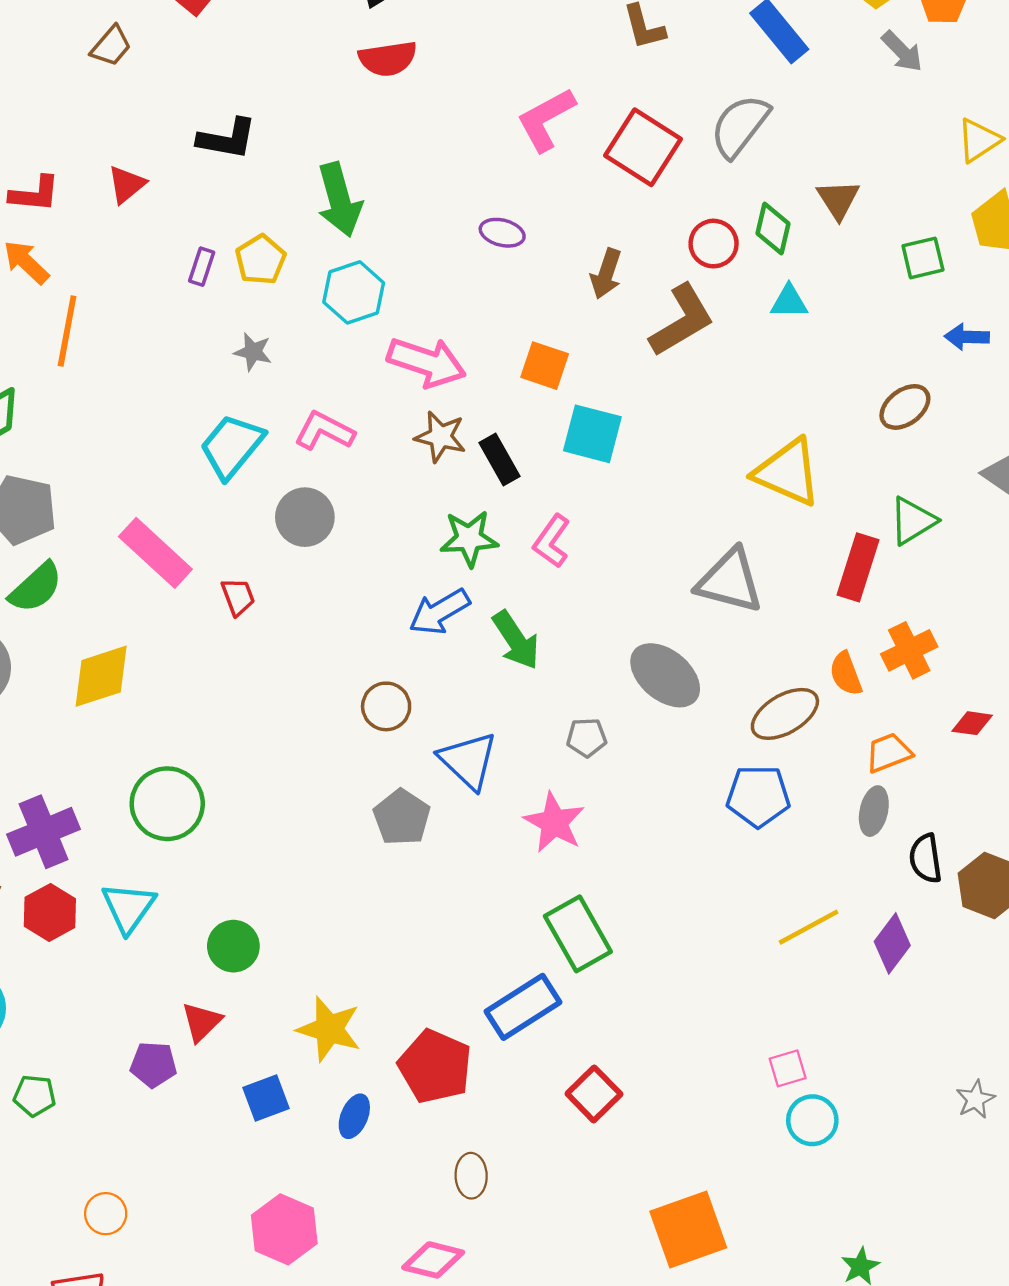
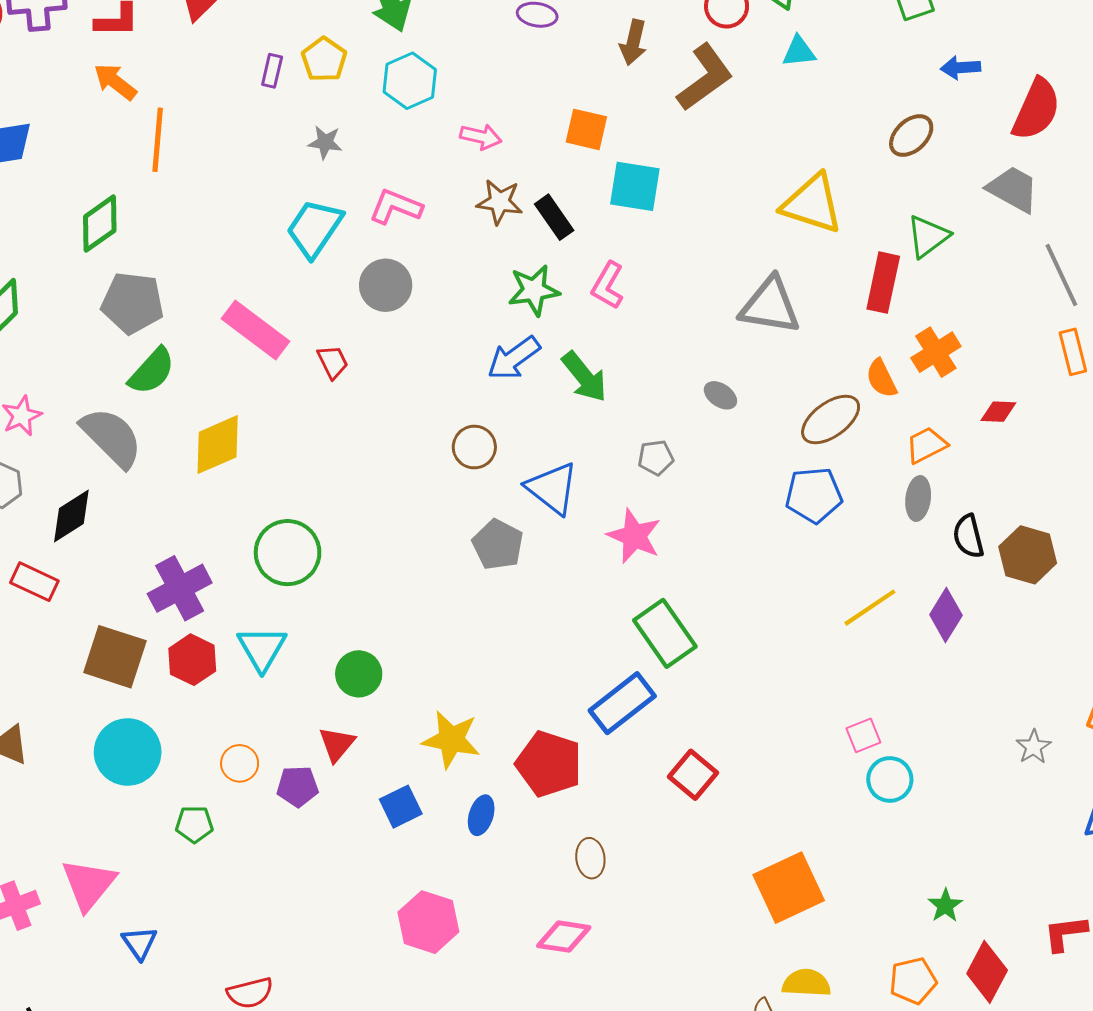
pink arrow: (427, 362) -> (481, 137), size x0.6
gray ellipse: (665, 675) -> (720, 395), size x0.5
orange circle: (106, 1214) -> (240, 763), moved

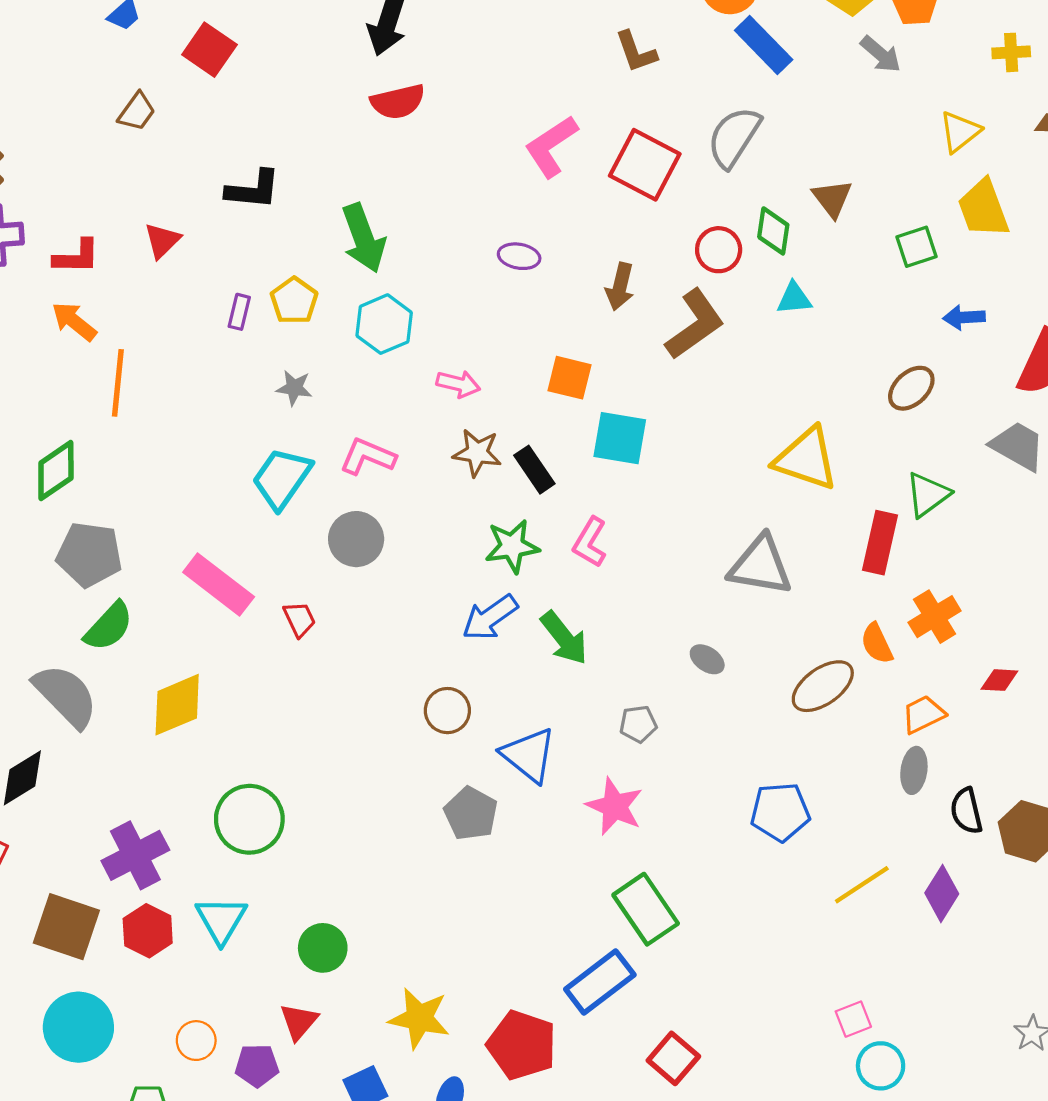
blue pentagon: (814, 495) -> (780, 812), moved

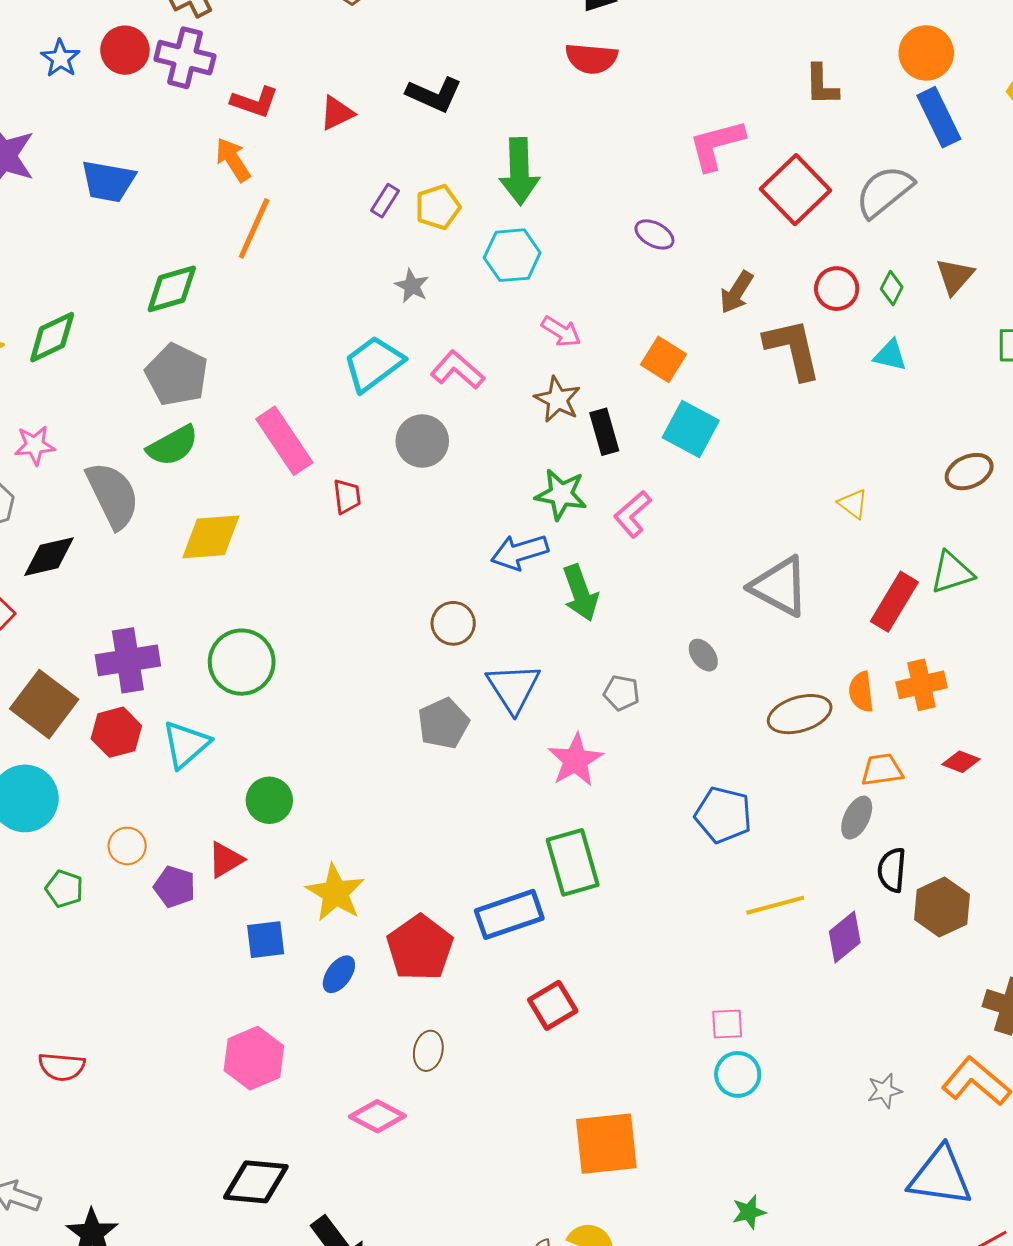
green diamond: (773, 231) -> (892, 288), size x0.7
brown L-shape: (695, 324) -> (793, 349), turned -86
yellow triangle: (806, 459) -> (853, 504), size x0.5

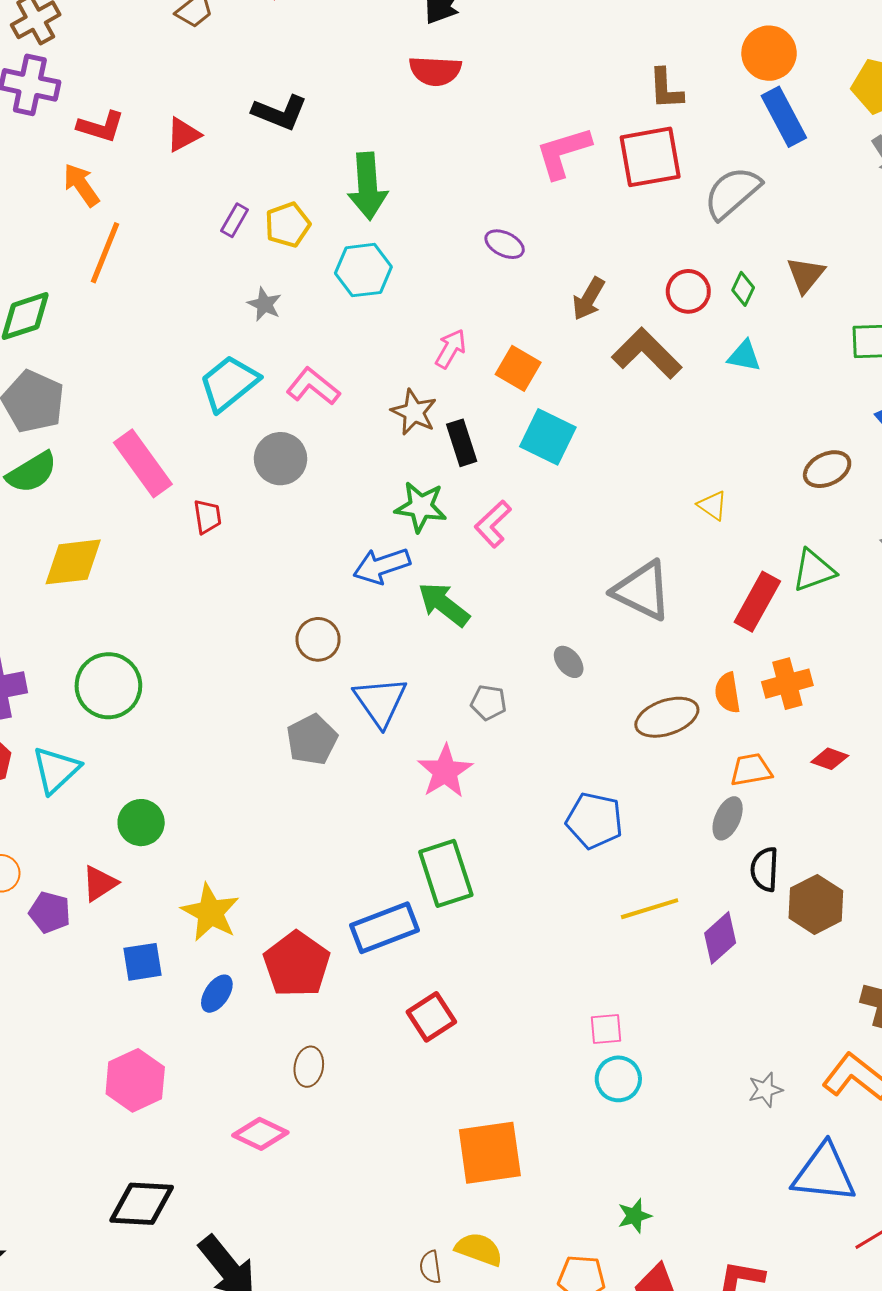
red square: (795, 190) -> (650, 157), moved, turned 36
pink arrow: (561, 332) -> (451, 349), moved, turned -90
brown L-shape: (793, 349) -> (647, 353), turned -30
green arrow: (580, 593) -> (444, 604), turned 150

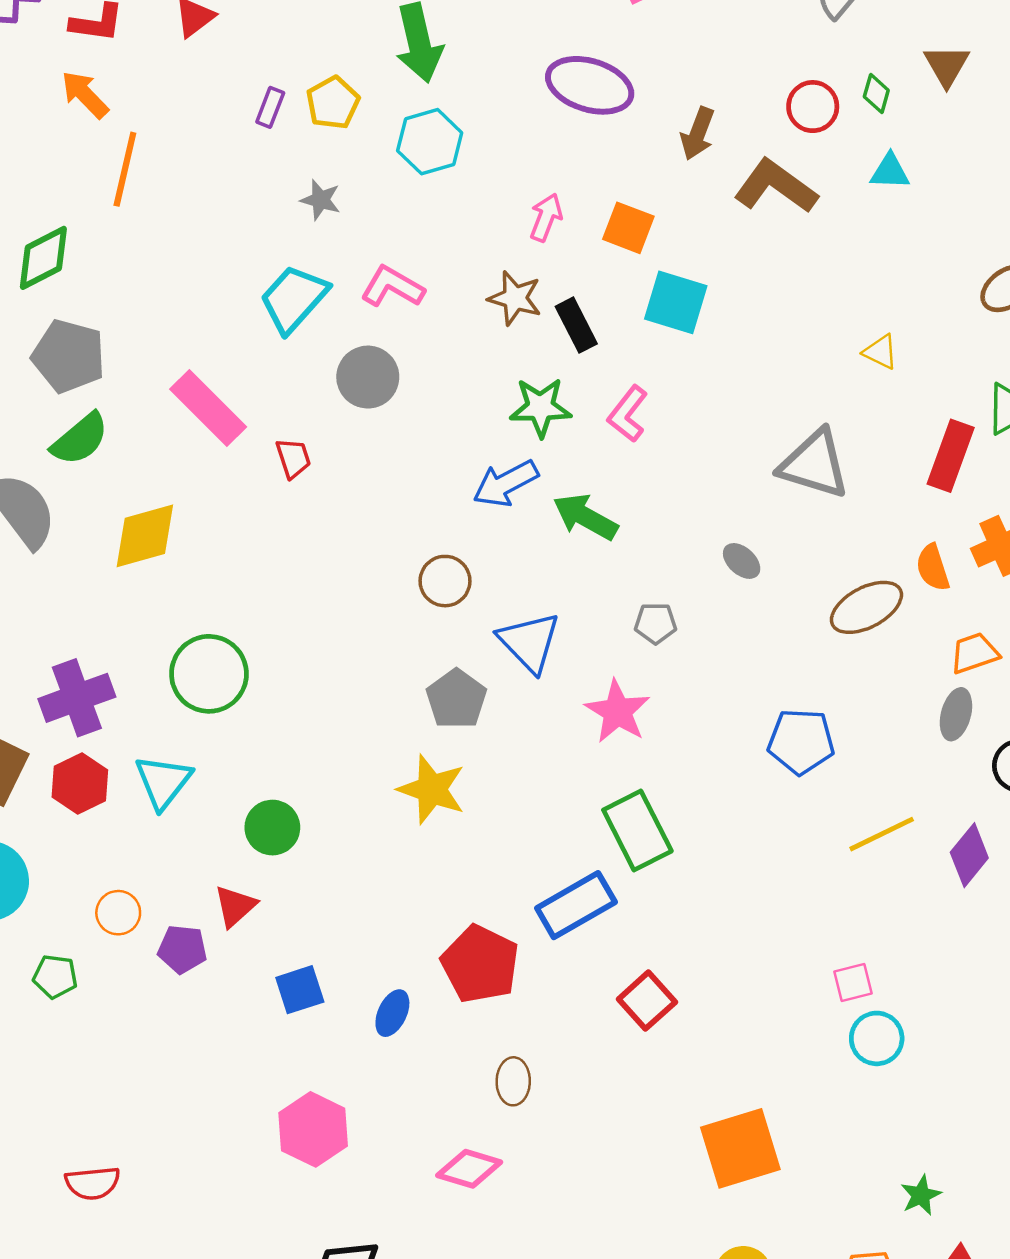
purple ellipse: (505, 244) -> (590, 85), size x1.8
yellow star: (210, 912) -> (432, 789), moved

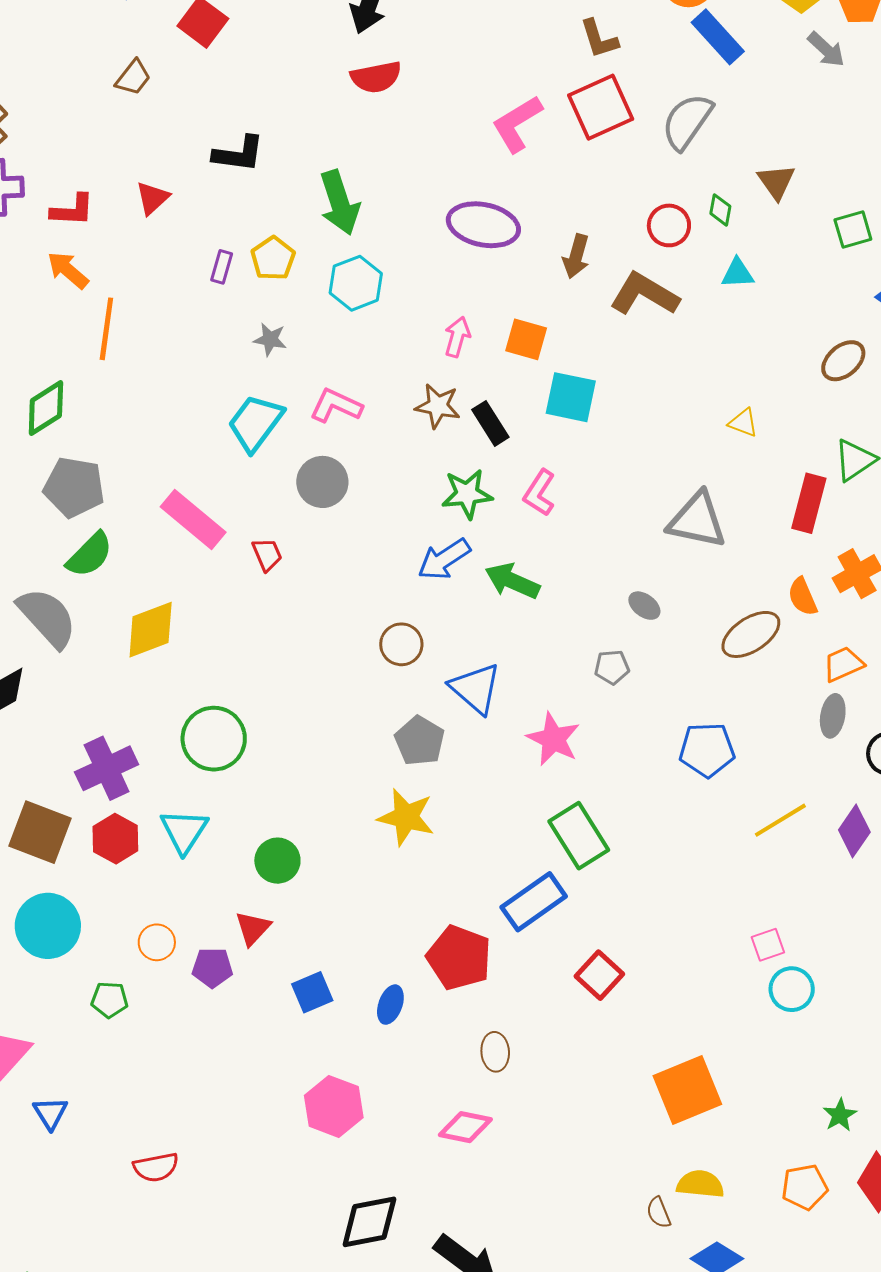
gray pentagon: (656, 623) -> (612, 667), moved

